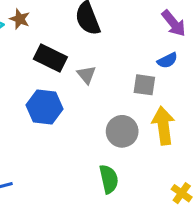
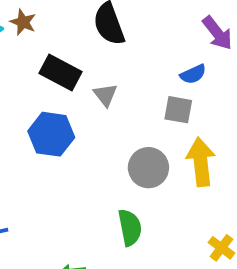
blue semicircle: (167, 60) -> (193, 74), moved

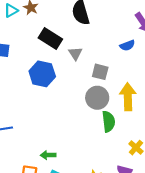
gray square: (178, 110) -> (100, 72), moved
green semicircle: (130, 227) -> (108, 121), moved

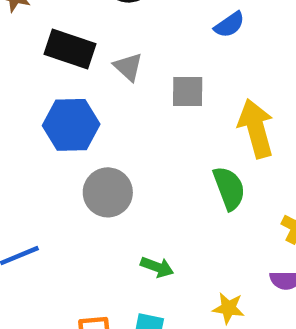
gray circle: (97, 98) -> (108, 192), moved
green arrow: (48, 155) -> (157, 267), moved, turned -144

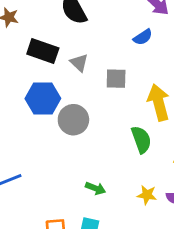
gray circle: (108, 192) -> (73, 120), moved
yellow star: (228, 308) -> (147, 195), moved

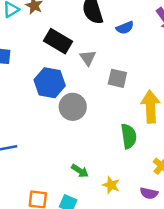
blue semicircle: (143, 37) -> (125, 28), moved
yellow star: (147, 195) -> (111, 185), moved

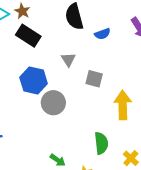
black rectangle: (58, 41) -> (28, 36), moved
green semicircle: (129, 136) -> (101, 143), moved

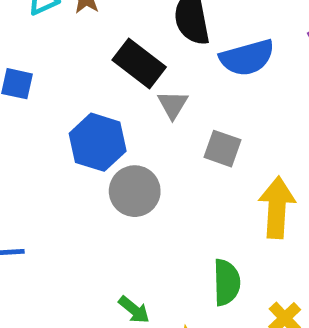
blue semicircle: (102, 34) -> (247, 58), size x1.6
black rectangle: (28, 36) -> (139, 64), moved

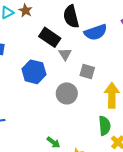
gray circle: (135, 191) -> (67, 93), moved
green semicircle: (227, 282) -> (105, 126), moved

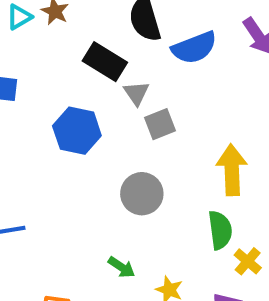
gray square: (87, 72) -> (160, 124), moved, turned -35
gray circle: (67, 93) -> (142, 194), moved

